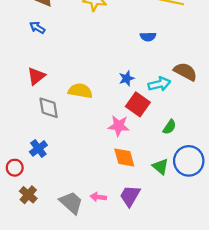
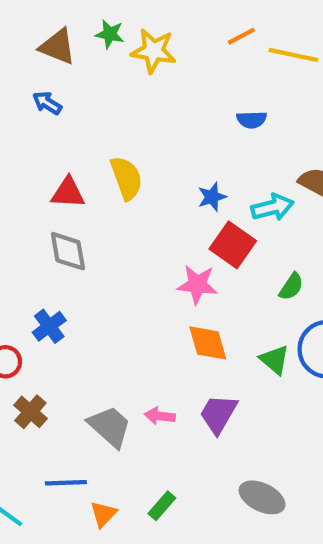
red triangle: (36, 76) -> (68, 193), moved, turned 42
yellow semicircle: (80, 91) -> (126, 178), moved, turned 60

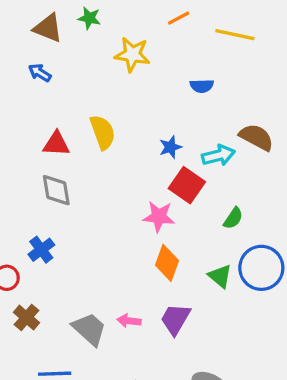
orange line: (241, 36) -> (179, 18), moved
yellow star: (154, 51) -> (132, 54), moved
orange diamond: (208, 343) -> (167, 263), turned 36

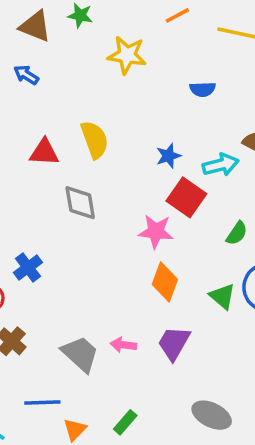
gray diamond: (56, 190) -> (80, 203), moved

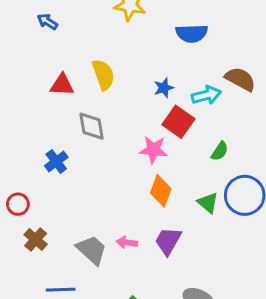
blue semicircle: (203, 89) -> (192, 33), size x1.5
blue cross: (28, 267) -> (56, 161), moved

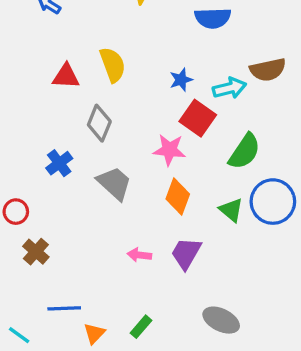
brown semicircle: (240, 79) -> (268, 70), turned 140
gray diamond: (92, 126) -> (99, 123), turned 32
green semicircle: (220, 151) -> (244, 152), size x1.6
gray trapezoid: (92, 250) -> (114, 183), moved

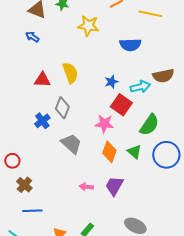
blue cross: (59, 163) -> (42, 121), moved
green triangle: (231, 210) -> (134, 152), moved
blue line: (64, 308) -> (32, 211), moved

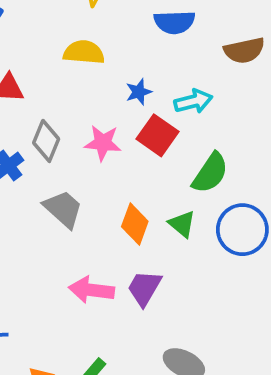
yellow semicircle: (70, 73) -> (84, 52), moved, turned -65
brown semicircle: (163, 76) -> (244, 50), moved
pink star: (104, 124) -> (103, 143), moved
pink arrow: (86, 187) -> (91, 290), size x1.6

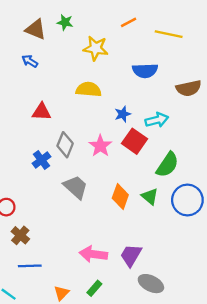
pink star: (103, 143) -> (100, 146), turned 30
purple trapezoid: (144, 288) -> (131, 255), moved
pink arrow: (91, 290) -> (93, 254), moved

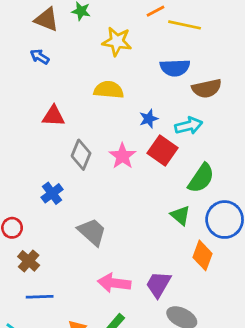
yellow line: (169, 34) -> (185, 25), moved
brown semicircle: (189, 88) -> (207, 88), moved
blue cross: (42, 160) -> (52, 193), moved
gray trapezoid: (76, 187) -> (92, 232), moved
orange diamond: (120, 196) -> (202, 255), moved

